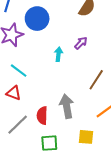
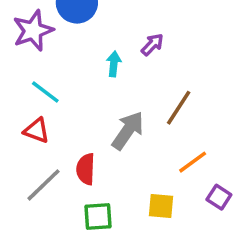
gray arrow: (67, 106) -> (128, 131), moved, turned 45

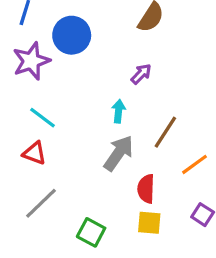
cyan arrow: (114, 64) -> (119, 111), moved
orange line: (193, 162) -> (195, 164), moved
red semicircle: (86, 169) -> (146, 189), moved
green square: (98, 216) -> (91, 232), turned 32

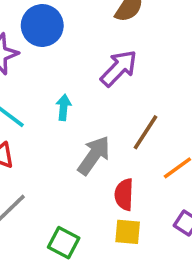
purple arrow: (141, 74) -> (119, 68), size x1.6
cyan arrow: (119, 111) -> (64, 107), moved

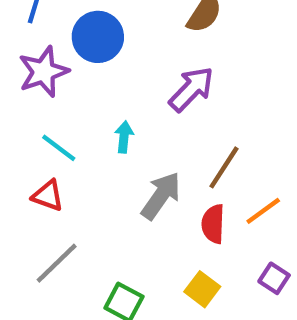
red semicircle: (124, 195) -> (213, 224), moved
yellow square: (128, 232) -> (202, 289), turned 32

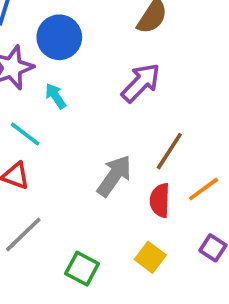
cyan arrow: (124, 137) -> (55, 96), moved, turned -40

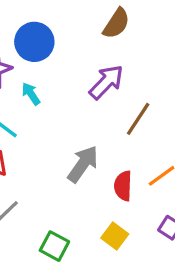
brown line: (169, 151) -> (138, 119), moved

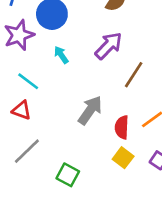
cyan arrow: (31, 94) -> (61, 55), moved
yellow square: (115, 236) -> (123, 158), moved

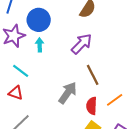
cyan arrow: (61, 55) -> (40, 45), moved, turned 32
brown line: (134, 75) -> (93, 75), moved, turned -60

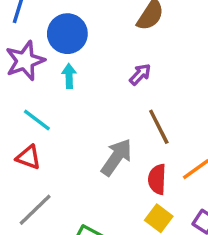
purple arrow: (82, 44) -> (140, 74), size x0.6

